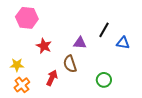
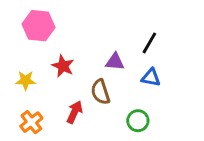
blue triangle: (123, 43) -> (151, 78), moved
yellow star: (17, 65) -> (26, 80), moved
green circle: (104, 80) -> (138, 121), moved

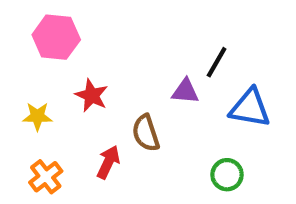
purple triangle: (115, 62) -> (185, 91), moved
blue triangle: (151, 78) -> (250, 108), moved, size x1.5
green circle: (138, 121) -> (227, 175), moved

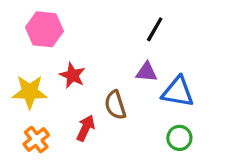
black line: (217, 62) -> (155, 29), moved
blue triangle: (250, 108) -> (178, 92), moved
yellow star: (37, 116) -> (30, 92), size x1.5

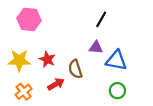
red star: (72, 75) -> (47, 59), moved
red arrow: (86, 128) -> (56, 84), turned 35

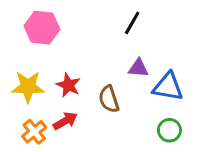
black line: (101, 19) -> (132, 23), moved
red arrow: (56, 84) -> (65, 121), moved

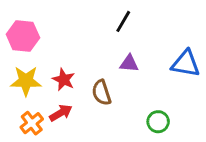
pink hexagon: (42, 28) -> (23, 36), moved
blue triangle: (168, 87) -> (186, 64), moved

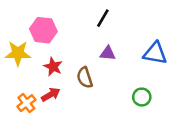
pink hexagon: (23, 36) -> (43, 30), moved
yellow star: (26, 81) -> (18, 53), moved
green circle: (158, 122) -> (142, 97), moved

